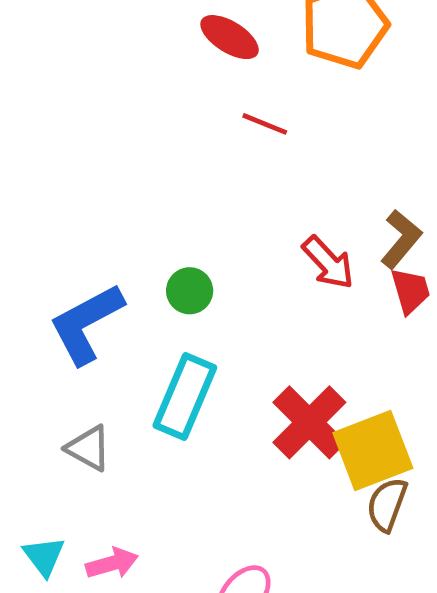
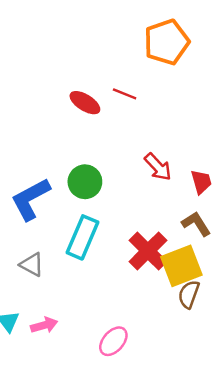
red ellipse: (230, 37) -> (85, 103), moved
brown L-shape: (401, 239) -> (196, 224), moved, turned -72
green circle: (190, 291) -> (85, 182), size x1.4

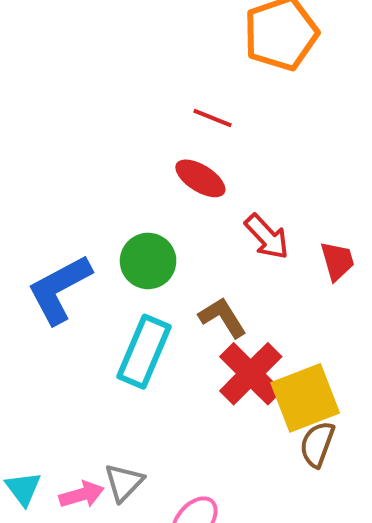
red ellipse: (85, 103) -> (200, 178), moved
brown L-shape: (196, 224) -> (223, 317), moved
gray triangle: (32, 265) -> (124, 482), moved, turned 45

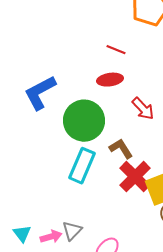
red ellipse: (200, 178) -> (110, 80), turned -40
green circle: (148, 261) -> (84, 121), size x1.5
blue L-shape: (59, 289) -> (40, 93), moved

